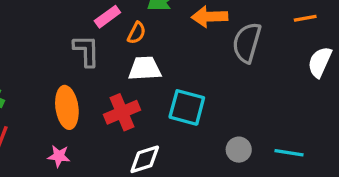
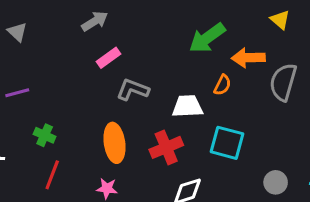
pink rectangle: (107, 17) -> (108, 58), moved
orange semicircle: (137, 33) -> (222, 85), moved
gray L-shape: (86, 51) -> (133, 90), turned -68

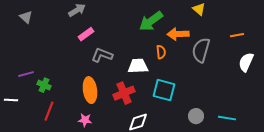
orange semicircle: (222, 85) -> (161, 52), turned -32
purple line: (17, 93) -> (26, 74), moved

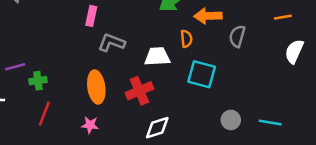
pink rectangle: (86, 34) -> (91, 16), turned -42
gray semicircle: (201, 50) -> (237, 36), size x0.7
green cross: (44, 85) -> (38, 81), turned -32
cyan square: (164, 90) -> (202, 74), moved

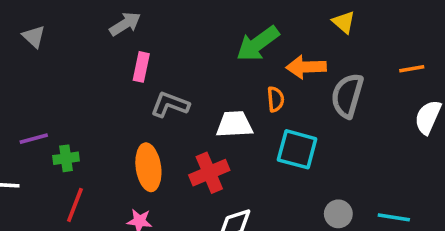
gray semicircle: (237, 36) -> (347, 96), size x1.4

